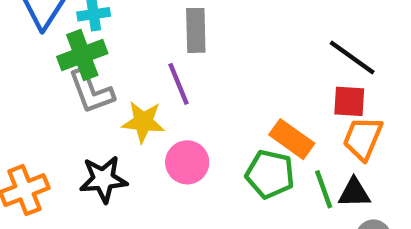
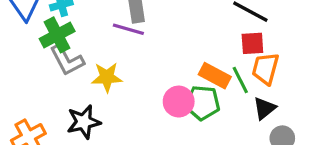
purple line: (179, 84) -> (128, 29), moved, turned -44
pink circle: (187, 162) -> (179, 102), moved
green line: (324, 189) -> (240, 80), moved
black triangle: (354, 193) -> (264, 108), turned -30

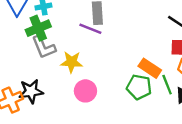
green line: (240, 80) -> (167, 85), moved
pink circle: (179, 102) -> (85, 91), moved
black star: (84, 122) -> (31, 91), moved

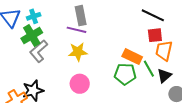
gray L-shape: (44, 47) -> (39, 51), turned 80
yellow star: (72, 62) -> (78, 52), moved

